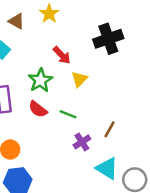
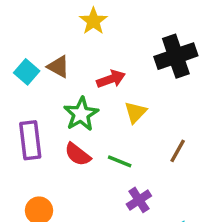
brown triangle: (16, 21) -> (58, 67), moved
red arrow: (62, 55) -> (111, 79), turned -66
brown line: (110, 129) -> (178, 151), moved

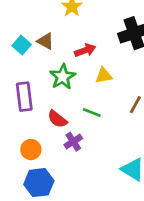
yellow triangle: (135, 112) -> (104, 75), turned 36
red semicircle: (78, 154) -> (57, 119), moved
purple cross: (139, 200) -> (73, 142), moved

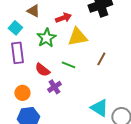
cyan square: (22, 45) -> (15, 28), moved
yellow triangle: (104, 75) -> (77, 37), size x1.5

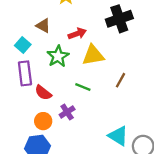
red semicircle: (42, 70) -> (43, 93), moved
orange circle: (22, 93) -> (43, 121), moved

